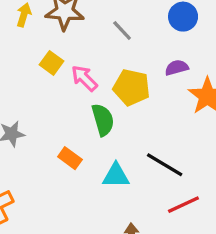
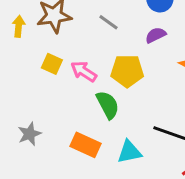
purple semicircle: (177, 68) -> (156, 35), moved
orange rectangle: (70, 158) -> (85, 145), size x1.4

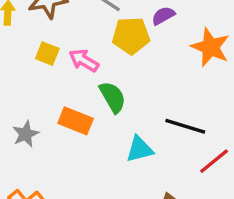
yellow pentagon: (127, 71) -> (131, 36), moved
orange rectangle: (85, 145) -> (76, 121), moved

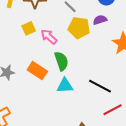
yellow square: (47, 54) -> (29, 28), turned 32
cyan triangle: (140, 149) -> (65, 86), moved

